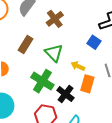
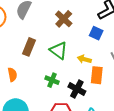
brown cross: (55, 19) -> (64, 19), moved
green cross: (42, 81) -> (52, 80), size x0.6

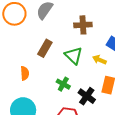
brown cross: (64, 19) -> (83, 25), turned 36
yellow arrow: (84, 59) -> (99, 60), moved

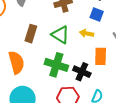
orange semicircle: (25, 73) -> (16, 62), size x1.6
green cross: (63, 84) -> (56, 65), size x1.6

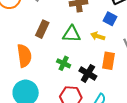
green triangle: (60, 35) -> (72, 34), turned -36
green cross: (56, 65) -> (64, 63), size x0.6

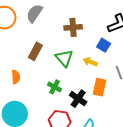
green triangle: (72, 34) -> (64, 58), turned 42
orange semicircle: (24, 56) -> (16, 77), size x0.6

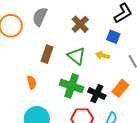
brown cross: (73, 27) -> (80, 24), turned -30
green cross: (54, 87) -> (72, 86), size x1.6
orange rectangle: (100, 87) -> (120, 88), moved, turned 36

